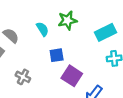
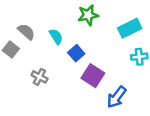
cyan semicircle: (42, 29) -> (56, 36), moved
blue square: (57, 55) -> (76, 53), turned -32

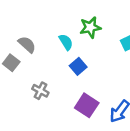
cyan semicircle: (56, 36) -> (66, 42), moved
purple square: (93, 76) -> (87, 105), moved

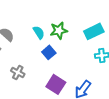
green star: (90, 27) -> (59, 30), moved

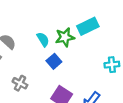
cyan rectangle: (94, 31) -> (88, 26), moved

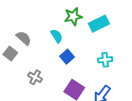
green star: (65, 37) -> (73, 16), moved
cyan cross: (112, 65) -> (105, 60), moved

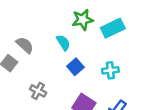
cyan cross: (105, 60) -> (110, 70), moved

